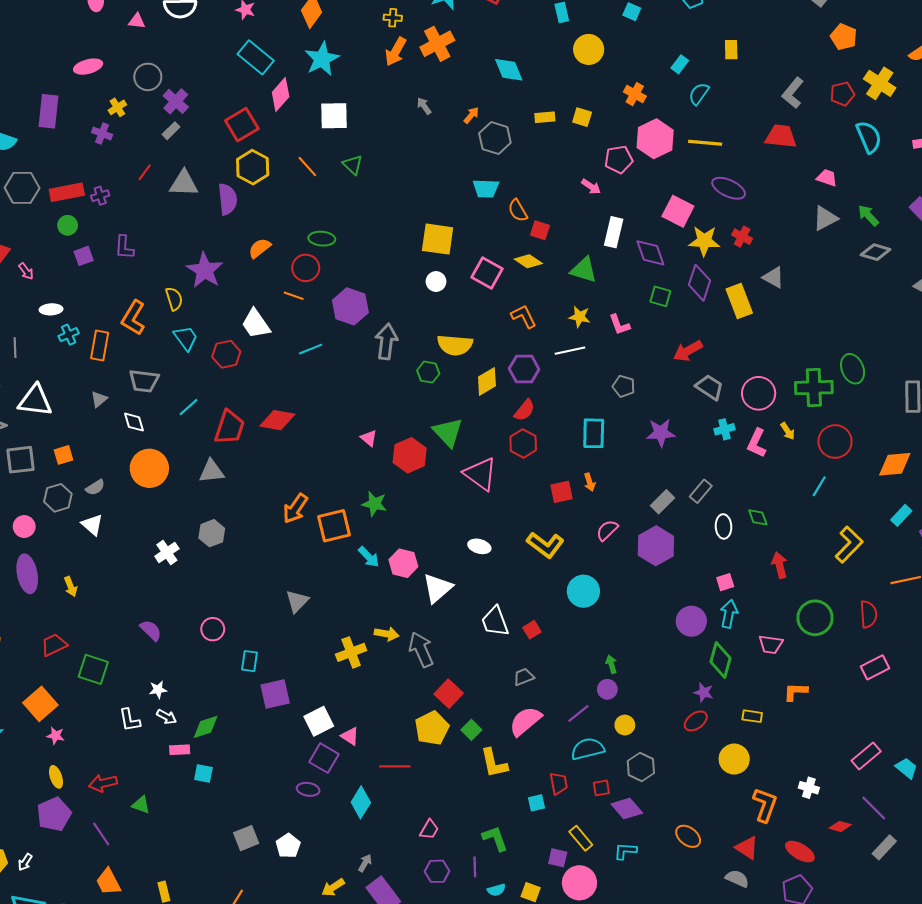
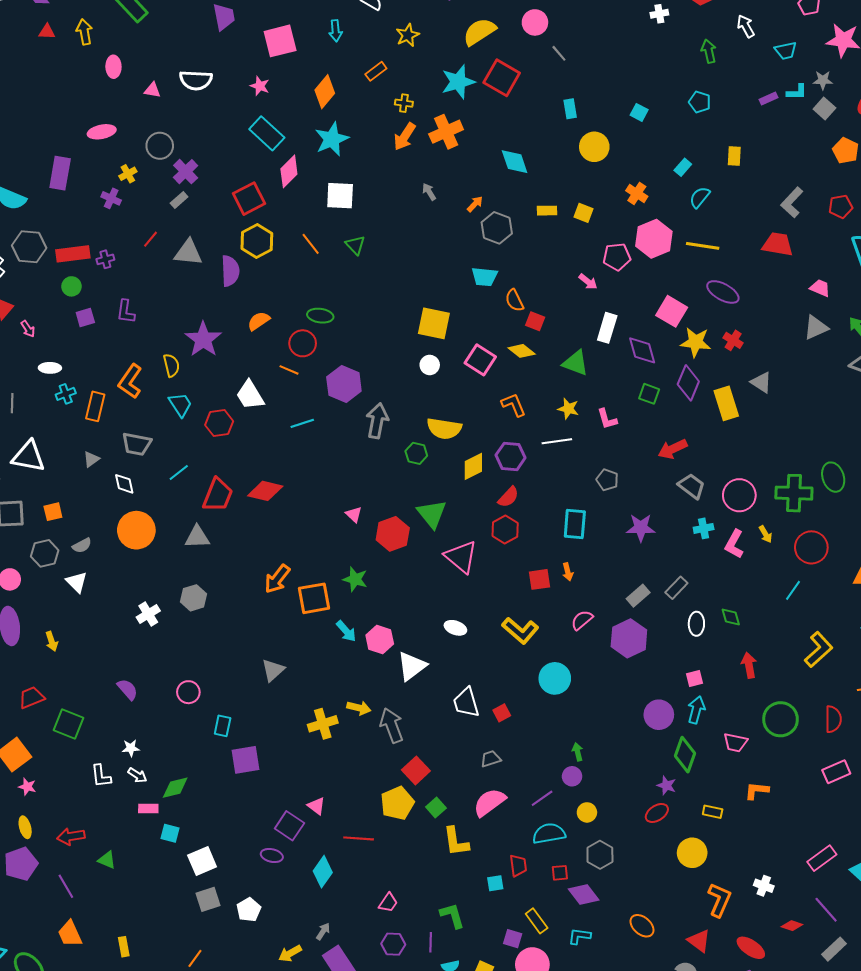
white square: (319, 721) -> (202, 861), moved

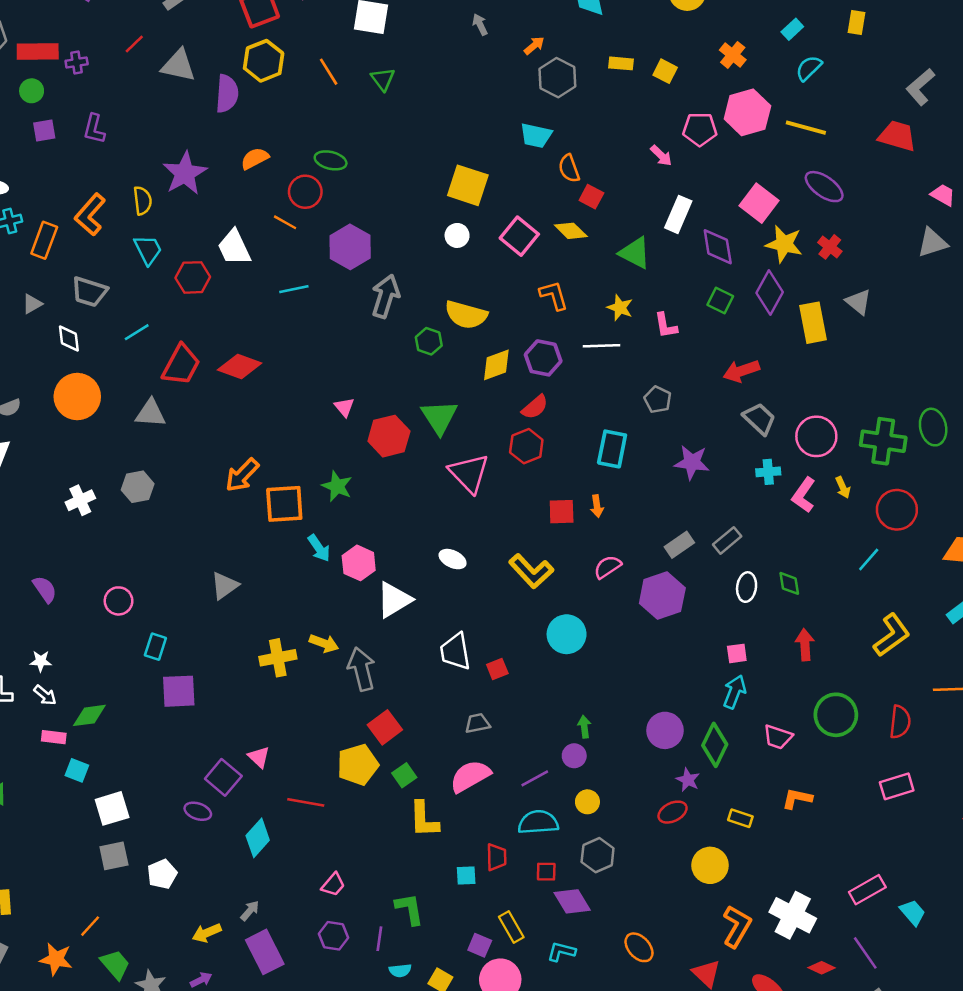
purple circle: (659, 715) -> (665, 730), moved
white cross: (764, 886) -> (793, 915), size x1.8

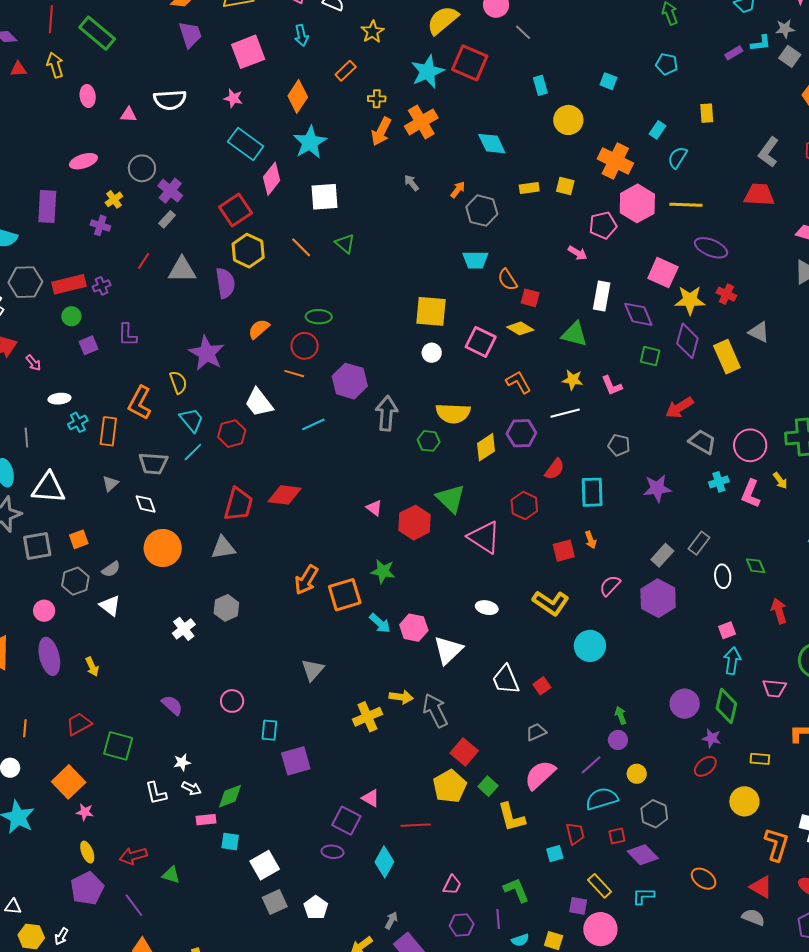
orange cross: (733, 55) -> (615, 161), size x1.6
cyan line: (137, 332) -> (193, 452), moved
red semicircle: (535, 407) -> (555, 469), moved

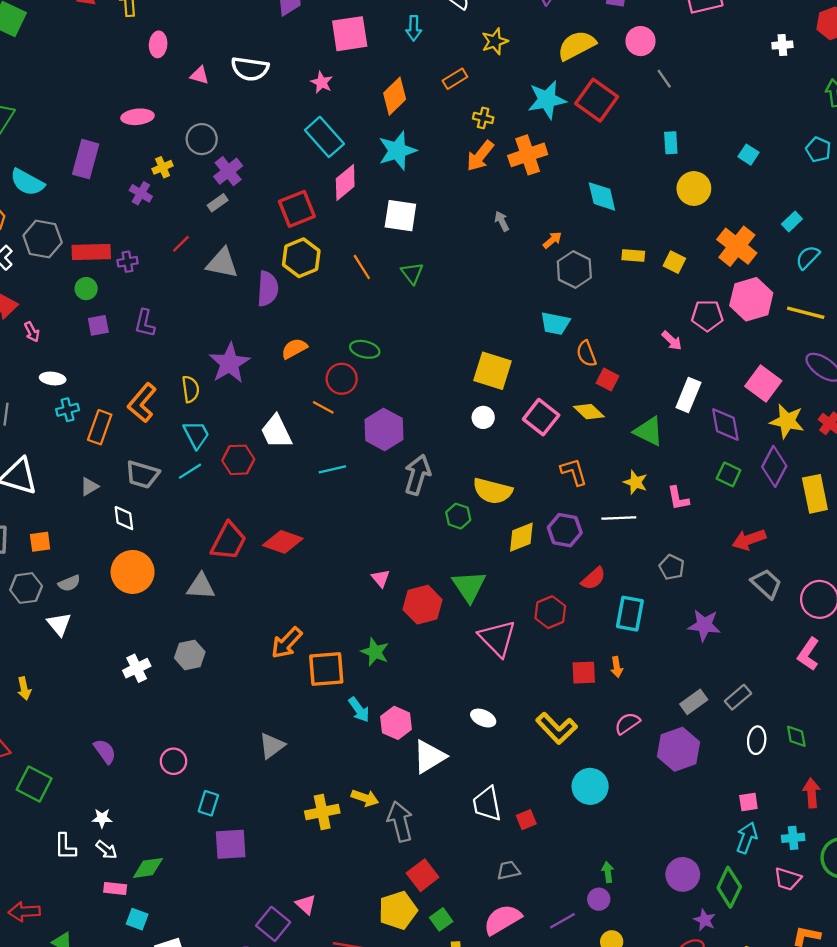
cyan cross: (719, 482) -> (793, 838), moved

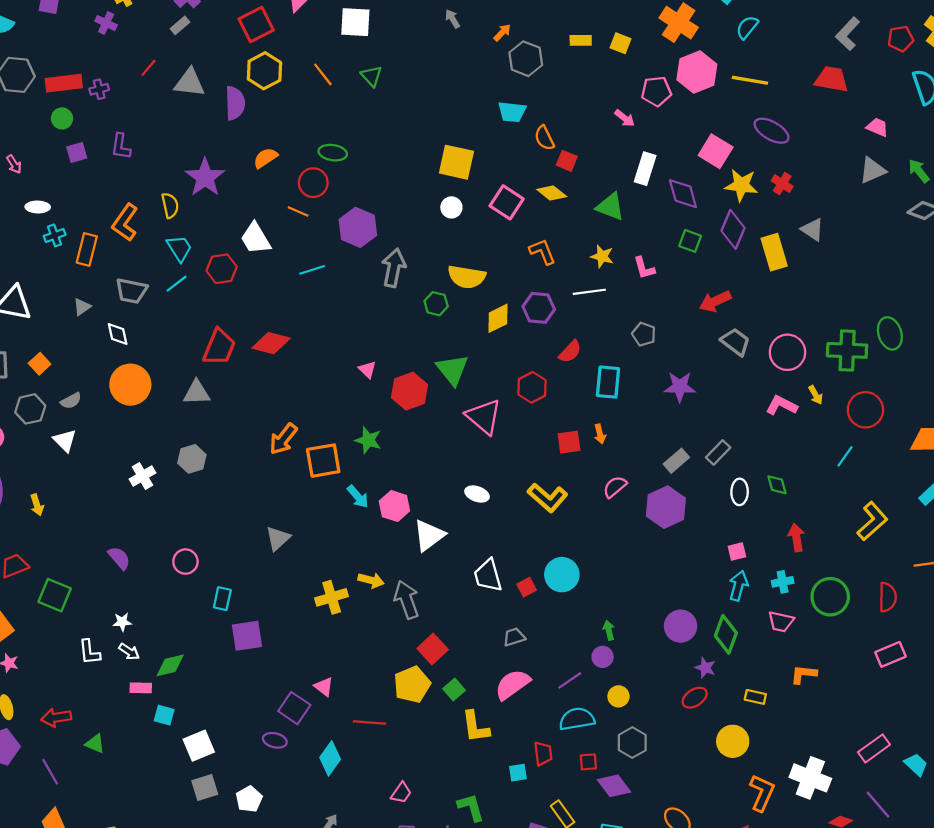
orange square: (40, 542) -> (40, 364), turned -30
pink L-shape: (808, 654) -> (782, 405), turned 88
cyan circle: (590, 786) -> (562, 575), moved

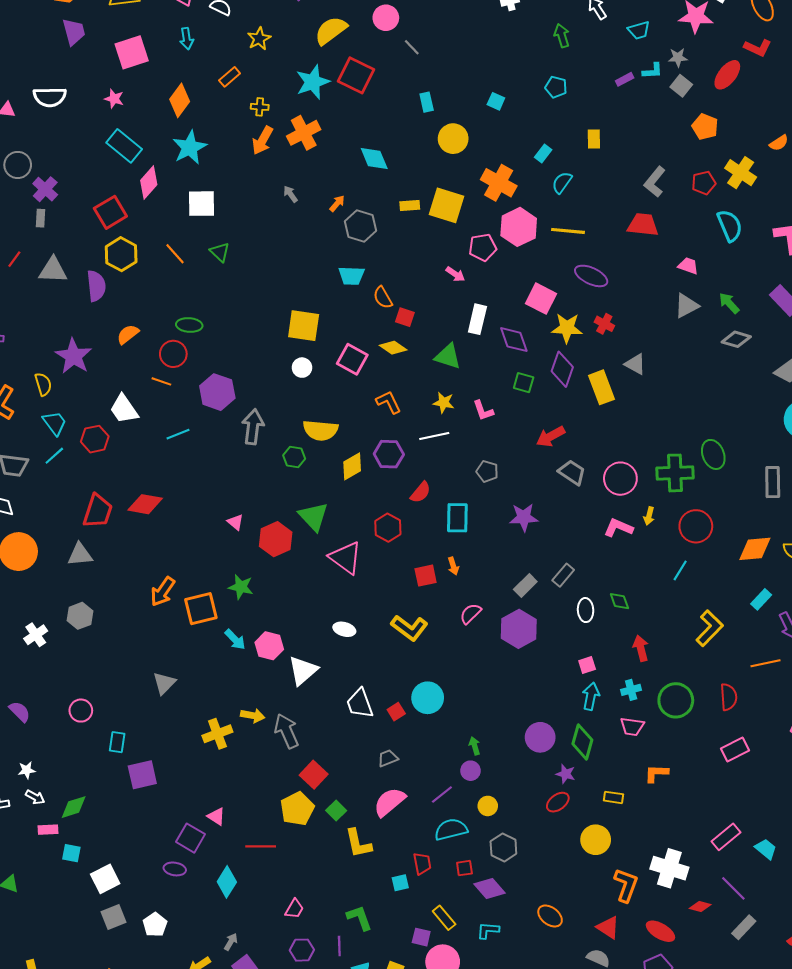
gray rectangle: (180, 25) -> (41, 218), turned -42
yellow square: (620, 43) -> (446, 205), size x1.8
yellow arrow: (816, 395) -> (649, 516), turned 48

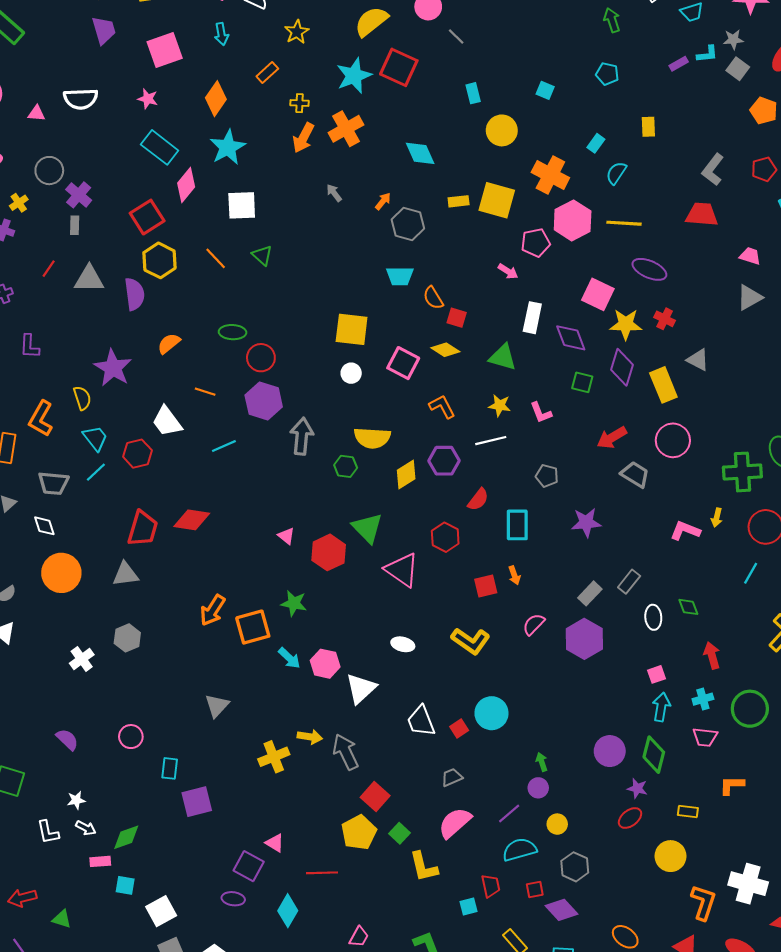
red circle: (173, 354) -> (261, 358), moved
pink circle: (620, 479) -> (673, 440), moved

